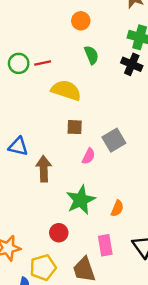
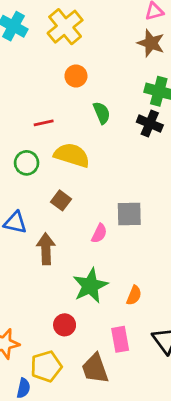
orange circle: (81, 21) -> (76, 76), moved
green circle: (19, 63) -> (27, 163), moved
brown square: (75, 127) -> (61, 200), moved, turned 35
gray square: (114, 140) -> (129, 214), turned 30

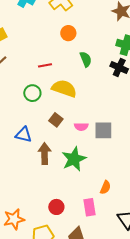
pink semicircle: (99, 233) -> (81, 127), moved, turned 64
green star: (90, 286) -> (74, 159), moved
pink rectangle: (120, 339) -> (89, 207), moved

